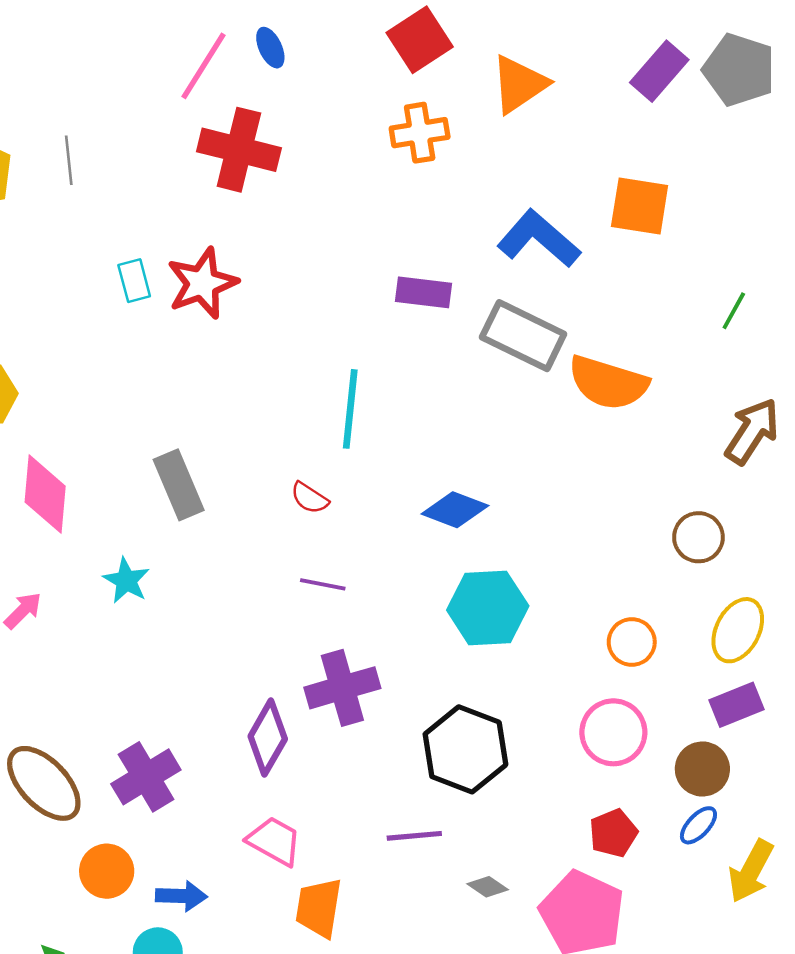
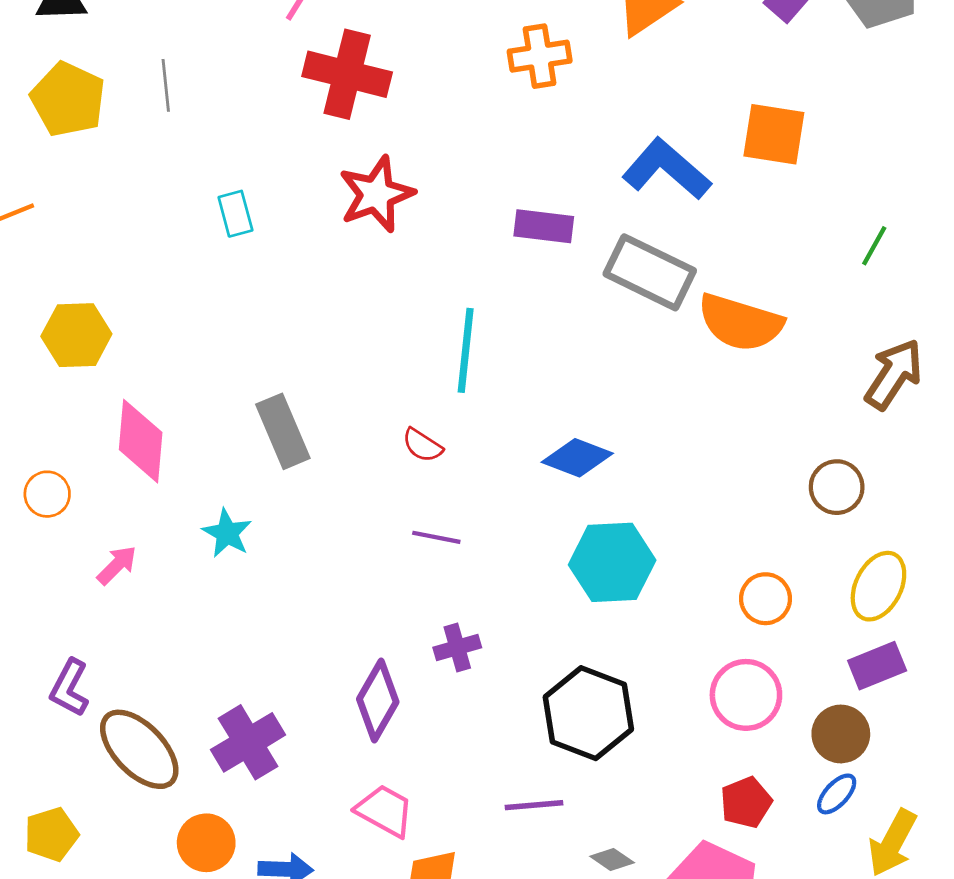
red star: (202, 283) -> (376, 194), moved
purple cross: (342, 688) -> (457, 648), size x0.6

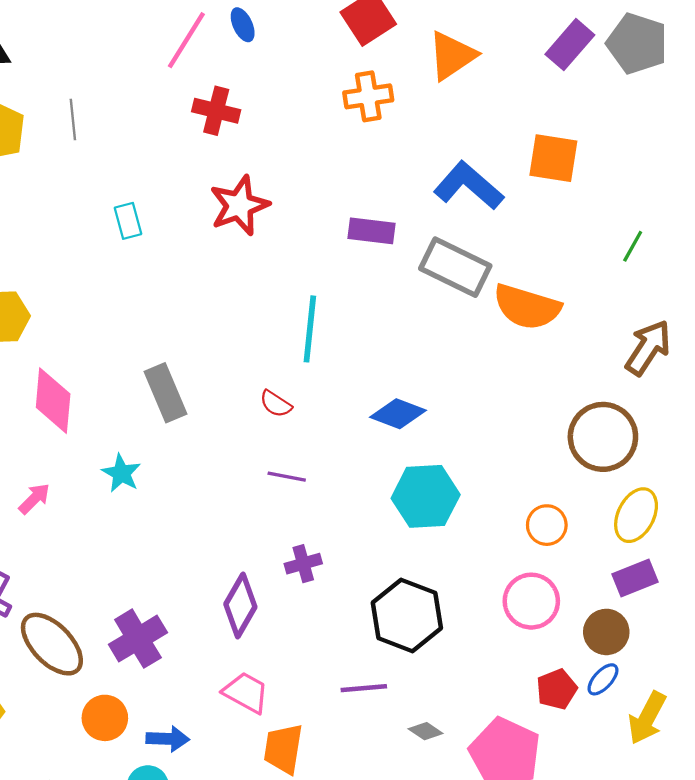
red cross: (347, 74) -> (216, 111), size x0.7
brown circle: (837, 487) -> (603, 437), size x1.6
red pentagon: (746, 802) -> (557, 689), moved

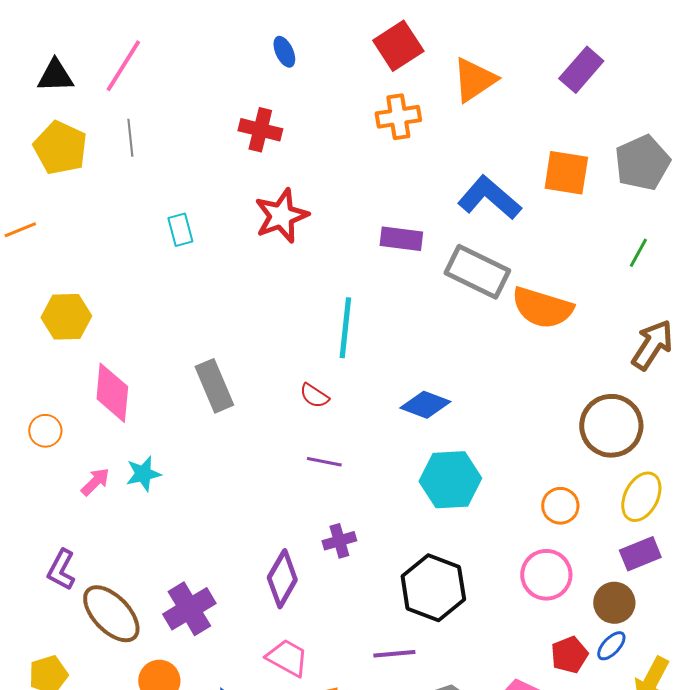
pink line: (186, 40) -> (123, 66), moved
gray pentagon: (637, 43) -> (642, 163), moved, turned 30
cyan star: (121, 473) -> (143, 474), moved, turned 30

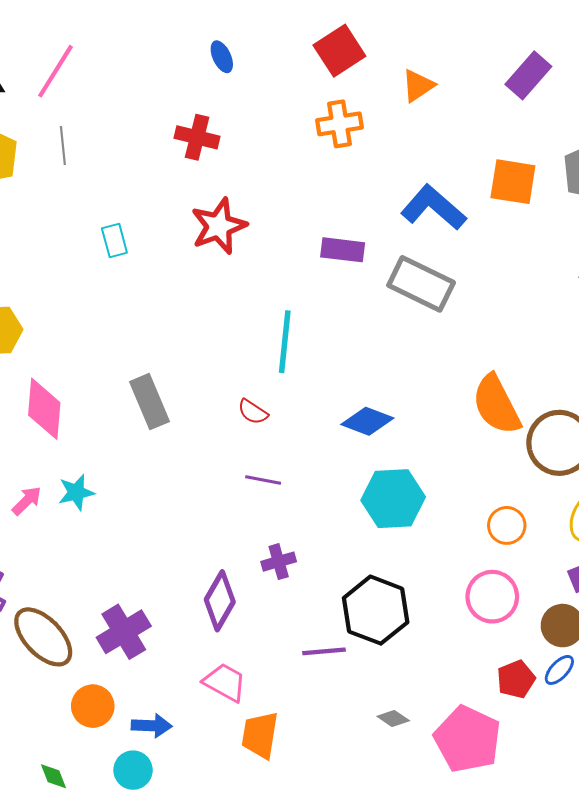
orange triangle: (474, 80) -> (418, 86), size x0.7
orange semicircle: (542, 308) -> (496, 405), moved, turned 46
purple line: (394, 654) -> (324, 651), moved

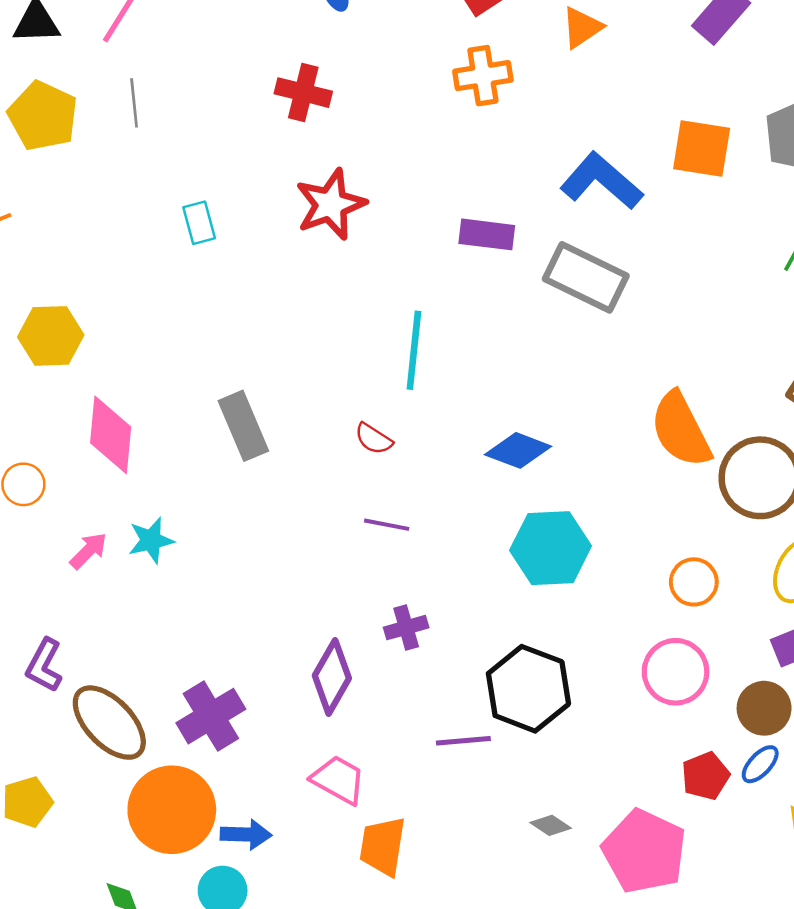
orange circle: (93, 706) -> (172, 810), size x1.6

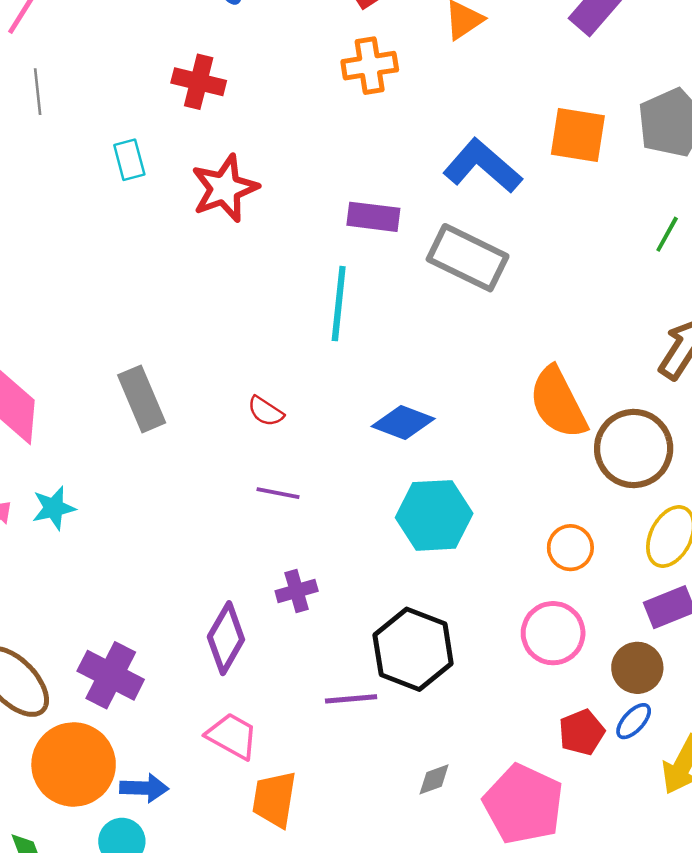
cyan rectangle: (199, 223) -> (129, 160), moved
cyan line: (414, 350) -> (339, 304), moved
purple cross: (211, 716) -> (111, 675), turned -32
gray diamond: (551, 825) -> (434, 779), turned -54

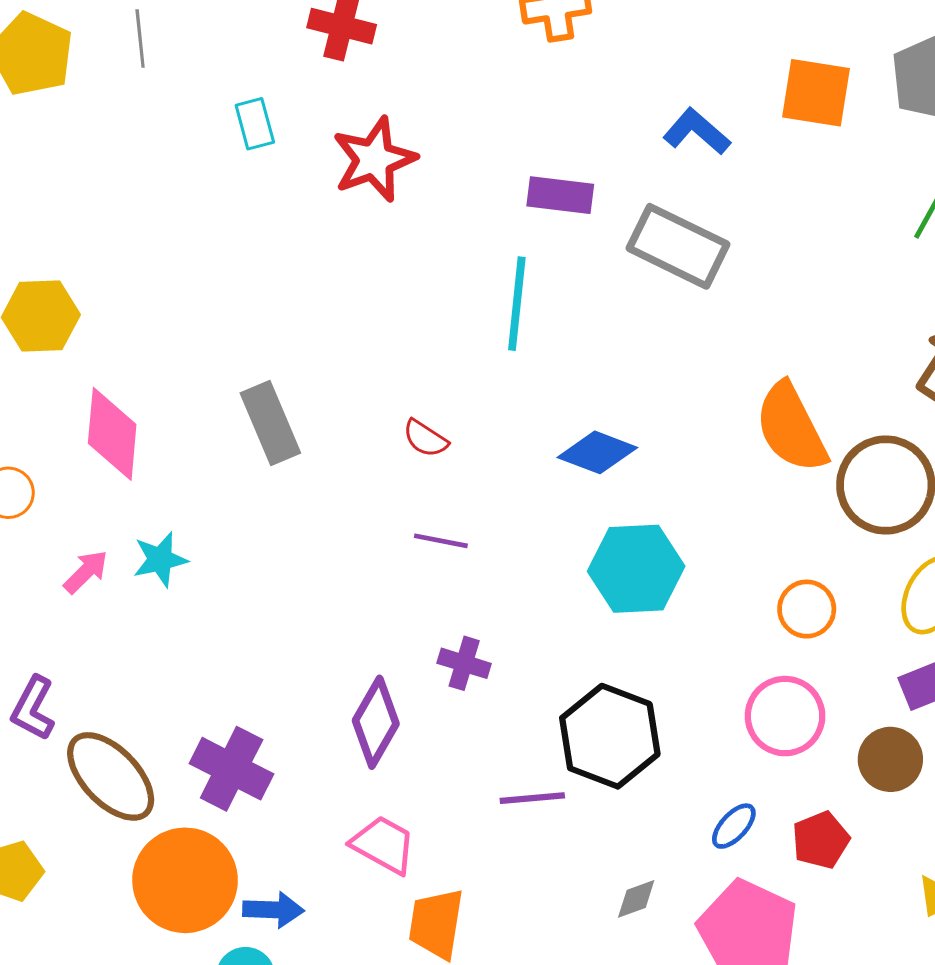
blue L-shape: (482, 166) -> (697, 132), size x0.7
purple cross: (297, 591) -> (464, 663), turned 33
blue ellipse: (634, 721) -> (734, 826), moved

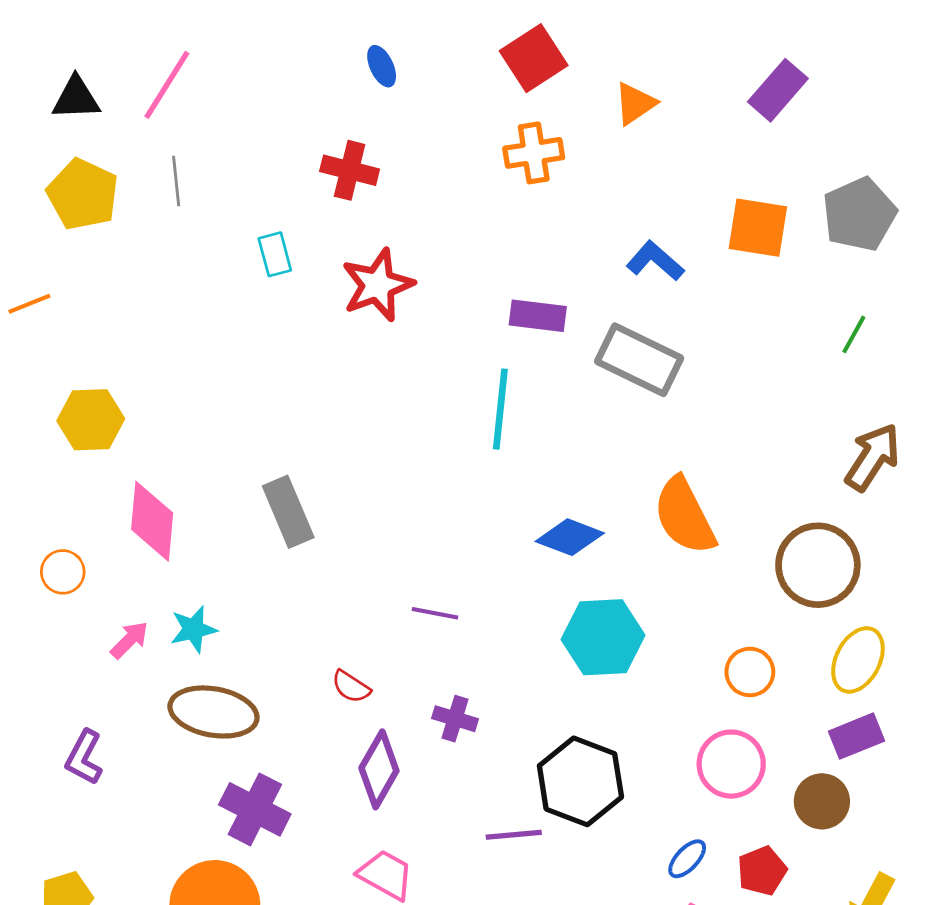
orange semicircle: (791, 428) -> (684, 516), moved
red semicircle: (425, 439) -> (351, 687), moved
brown ellipse: (111, 776) -> (213, 712), moved, turned -36

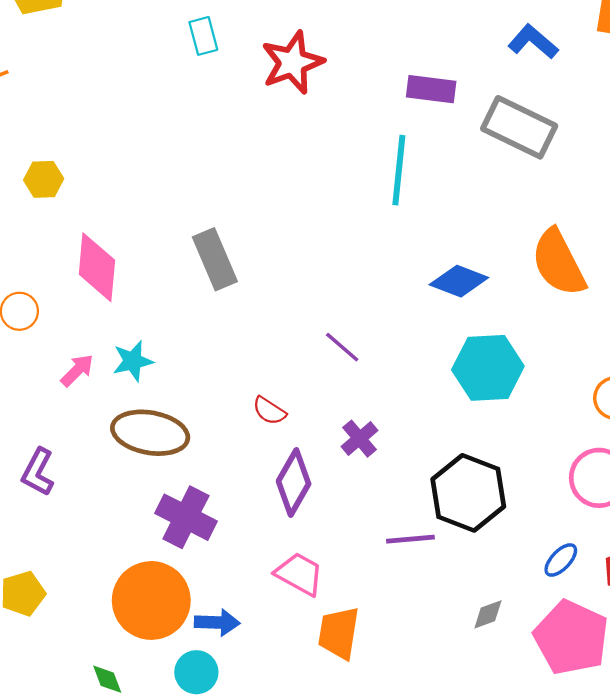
yellow hexagon: (91, 420) -> (44, 179), size x0.7
purple line: (435, 613) -> (342, 347), turned 30
purple cross: (455, 719) -> (360, 439), turned 33

